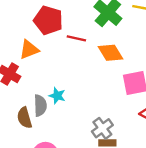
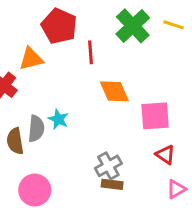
red line: (76, 38) -> (91, 52), turned 66
orange diamond: (111, 53) -> (114, 91), moved

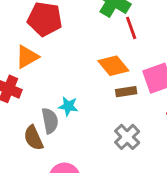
red line: (91, 52) -> (131, 28), moved
brown rectangle: (112, 184) -> (126, 92), moved

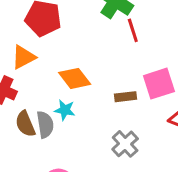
orange diamond: (113, 66) -> (75, 78), moved
brown semicircle: (33, 138) -> (25, 124), moved

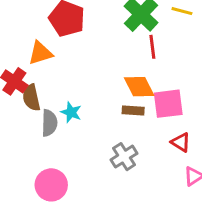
orange diamond: (75, 78) -> (139, 87), moved
brown semicircle: (25, 124) -> (31, 98), moved

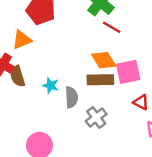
red line: (152, 47) -> (112, 27), turned -48
brown rectangle: (133, 110) -> (100, 80), size x1.5
gray semicircle: (49, 123) -> (71, 97), moved

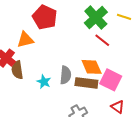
pink square: (128, 72) -> (111, 80), turned 30
gray semicircle: (71, 97) -> (66, 75), moved

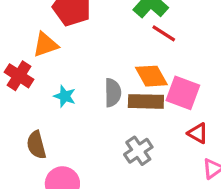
brown semicircle: (17, 70) -> (36, 145), moved
cyan star: (44, 82) -> (65, 96), moved

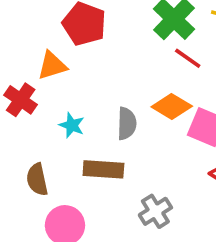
orange diamond: (151, 76) -> (172, 107), turned -32
brown rectangle: (146, 101) -> (103, 169), moved
gray cross: (138, 151) -> (155, 211), moved

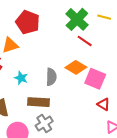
gray cross: (155, 211) -> (44, 124), moved

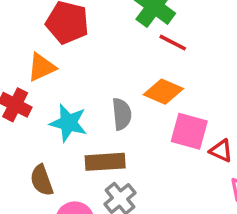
cyan star: (21, 78) -> (68, 123), size x1.5
pink square: (95, 79) -> (189, 131), moved

